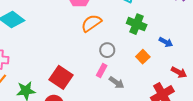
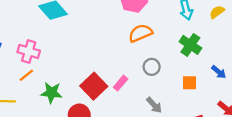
orange square: (143, 57) -> (190, 83), turned 32
pink rectangle: (102, 71) -> (121, 83), moved

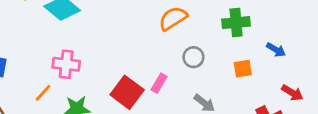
green cross: (190, 45) -> (236, 23), turned -30
pink cross: (29, 51) -> (66, 64), moved

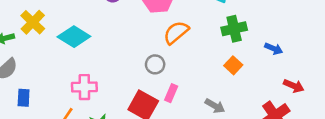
gray circle: (193, 57) -> (155, 64), moved
orange square: (243, 69) -> (233, 65), moved, turned -30

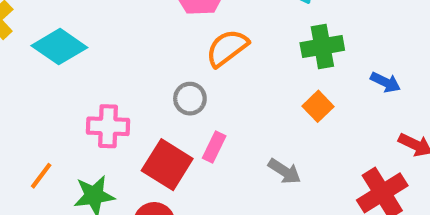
pink cross: (84, 87) -> (108, 126), moved

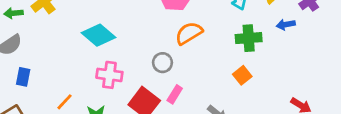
cyan diamond: (59, 47) -> (99, 35), moved
blue arrow: (385, 82) -> (286, 25), moved, turned 138

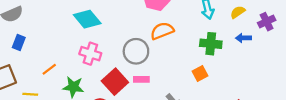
gray circle: (162, 63) -> (136, 51), size x1.5
pink rectangle: (175, 94) -> (141, 79), turned 48

